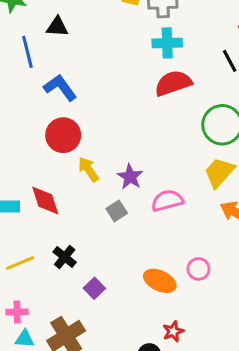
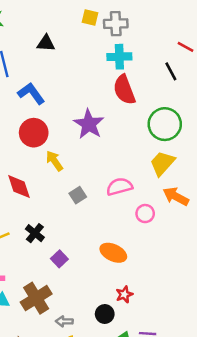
black triangle: (57, 27) -> (46, 43), moved
red semicircle: (173, 83) -> (124, 90), turned -92
purple star: (130, 177) -> (89, 124), moved, size x1.4
pink circle: (198, 269) -> (145, 214), moved

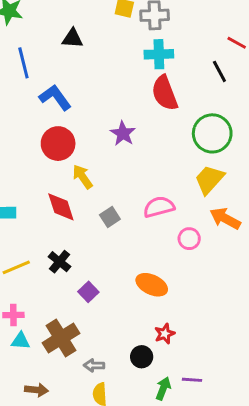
purple star: (89, 124) -> (123, 133), size x0.7
red diamond: (19, 187) -> (61, 207), moved

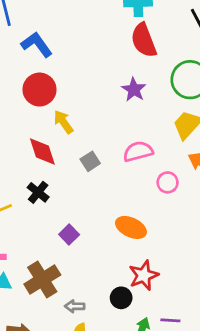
purple star: (123, 133) -> (134, 90), moved
black cross: (59, 262) -> (38, 192), moved
red star: (165, 334) -> (144, 275), size x1.5

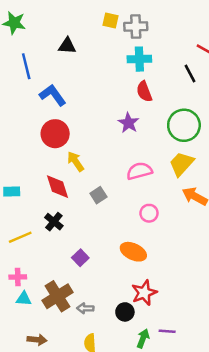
red semicircle: (144, 40) -> (144, 92), size x0.7
purple star: (134, 90) -> (129, 123), moved
pink semicircle: (138, 151) -> (139, 171), moved
pink circle: (168, 182) -> (149, 213), moved
gray arrow: (75, 306) -> (85, 308), moved

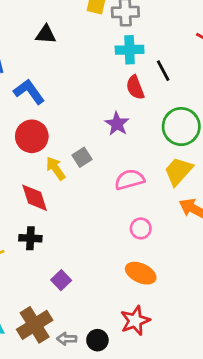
black line: (190, 73) -> (163, 71), moved
gray square: (98, 195) -> (82, 157), moved
black cross: (54, 222) -> (30, 238), turned -36
orange ellipse: (133, 252) -> (141, 273), moved
black circle: (125, 312) -> (97, 340), moved

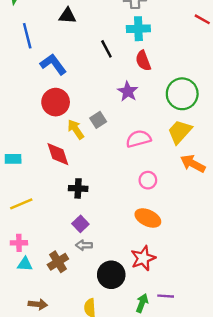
black line: (163, 71) -> (106, 49), moved
black cross: (30, 238) -> (78, 188), moved
brown cross: (35, 325) -> (58, 262), size x0.7
gray arrow: (67, 339) -> (84, 245), moved
black circle: (97, 340) -> (111, 275), size x1.5

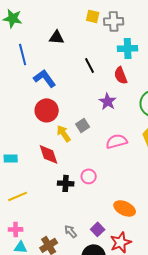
cyan cross: (138, 29) -> (128, 48), moved
pink circle: (148, 180) -> (89, 176), moved
purple square: (80, 224) -> (98, 229), moved
gray arrow: (84, 245) -> (71, 231), turned 48

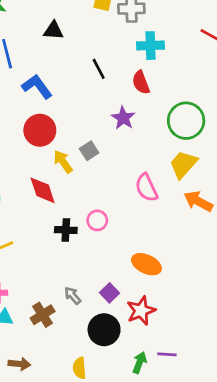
pink semicircle: (117, 141) -> (146, 188), moved, turned -100

